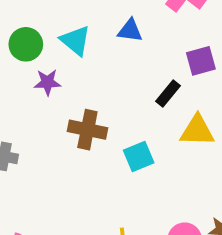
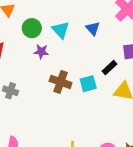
blue triangle: (130, 31) -> (93, 28), turned 32
cyan square: (139, 156) -> (88, 84), moved

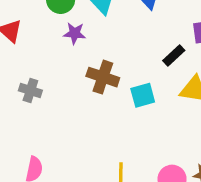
cyan square: (88, 84) -> (143, 95), moved

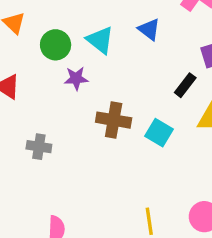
cyan square: (143, 95) -> (159, 133), turned -35

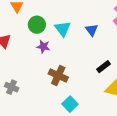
cyan square: (159, 133) -> (70, 104), moved
gray cross: (39, 147) -> (12, 87), moved

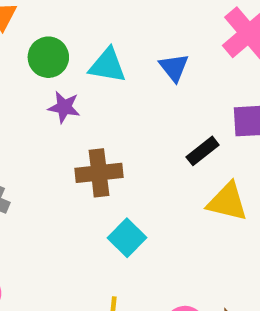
cyan triangle: (63, 29) -> (107, 65), turned -42
brown cross: (58, 75) -> (99, 173), turned -30

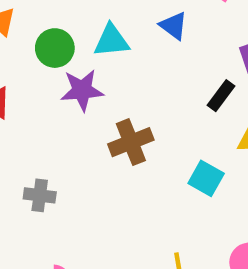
purple star: (64, 107) -> (82, 90), size x1.4
cyan square: (127, 238) -> (206, 178), moved

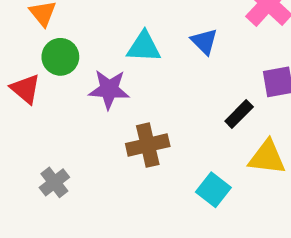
green circle: (55, 48) -> (60, 57), moved
gray cross: (40, 195) -> (54, 182), turned 36

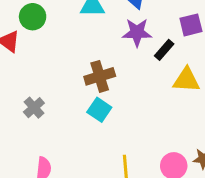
purple star: (109, 89) -> (137, 32), moved
cyan square: (213, 190) -> (99, 110), moved

